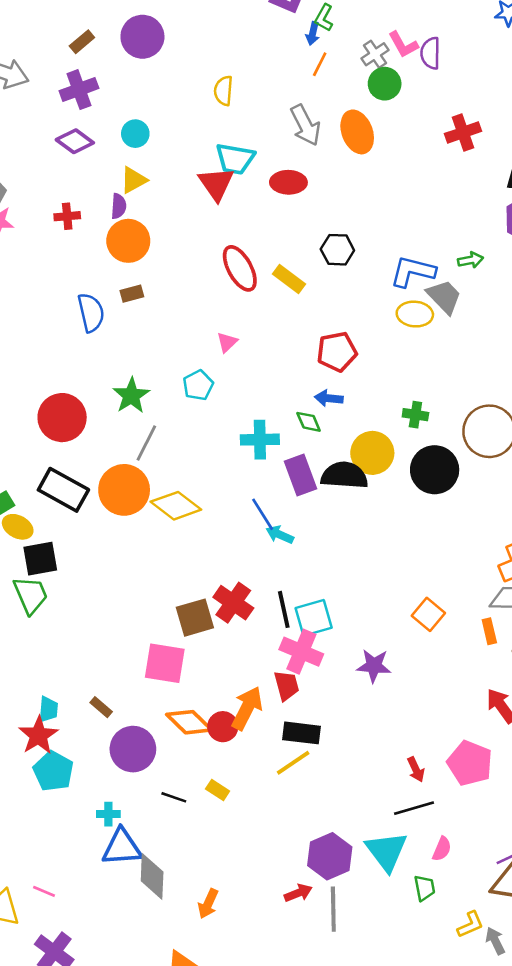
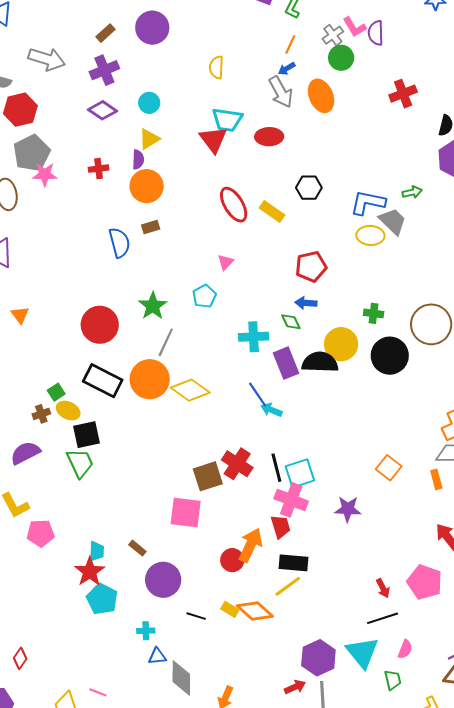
blue arrow: (313, 33) -> (287, 69), moved, turned 48
orange diamond: (189, 722) -> (255, 611), moved
blue triangle: (122, 847) -> (157, 656), size x0.6

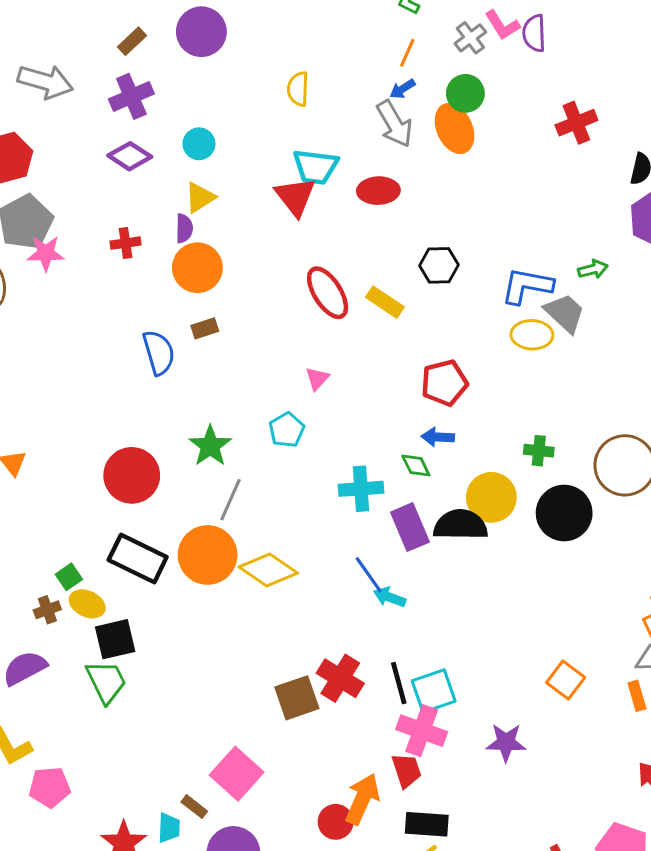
green circle: (341, 58) -> (465, 93), moved
pink square: (186, 513) -> (237, 774), moved, turned 36
cyan trapezoid: (97, 551) -> (169, 828), moved

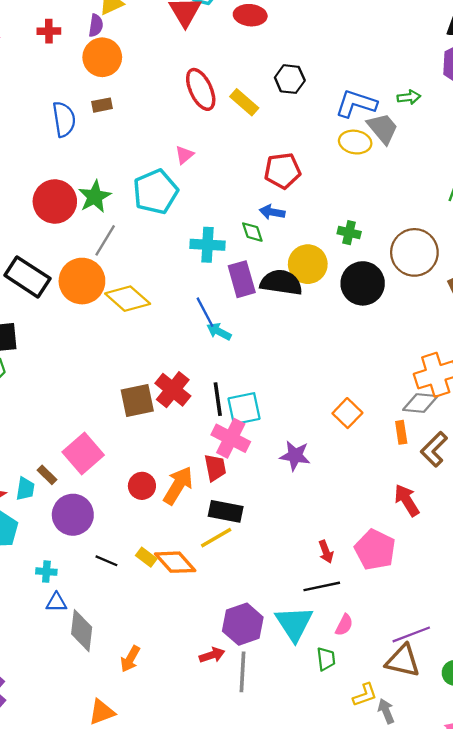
cyan pentagon: (287, 430) -> (156, 192), size x1.6
red circle: (132, 475) -> (55, 202), moved
red circle: (336, 822) -> (142, 486), moved

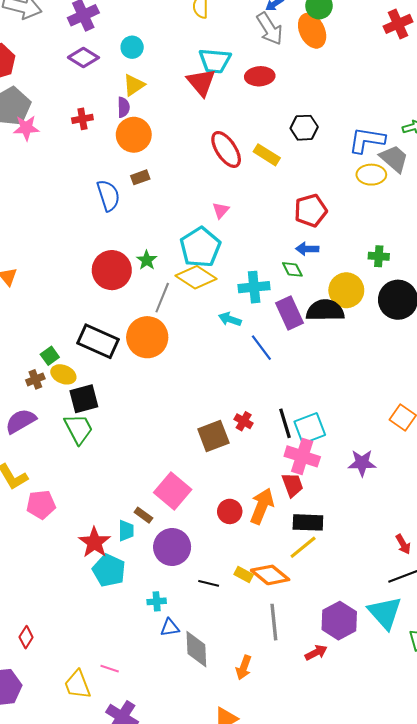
green star: (95, 197) -> (147, 260), size x0.7
yellow diamond: (128, 299) -> (196, 277), moved
cyan arrow: (219, 332) -> (230, 319), moved
red cross: (173, 390) -> (244, 421), size x0.6
gray line: (243, 672) -> (274, 622), moved

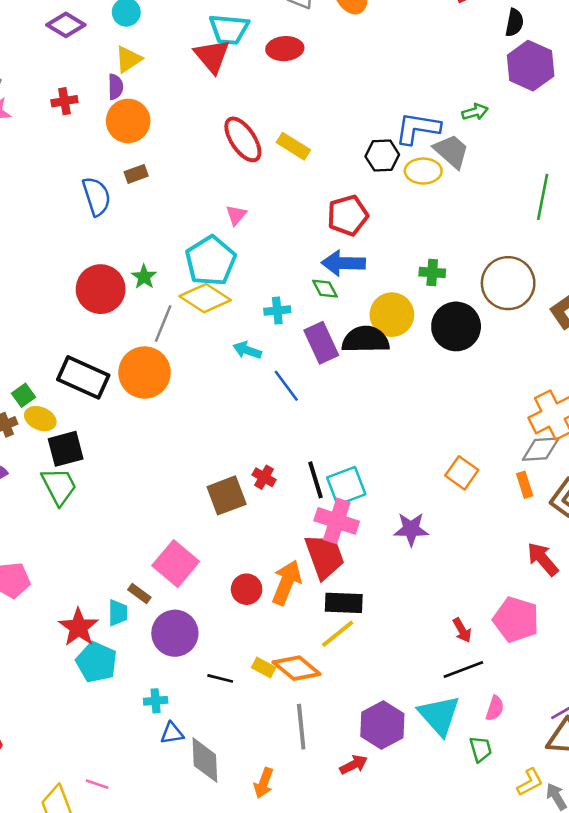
black hexagon: (304, 128) -> (382, 155), moved
blue arrow: (307, 249) -> (343, 263), size x1.5
cyan cross: (254, 287) -> (277, 310), size x0.7
red trapezoid: (292, 485) -> (325, 556), size x1.5

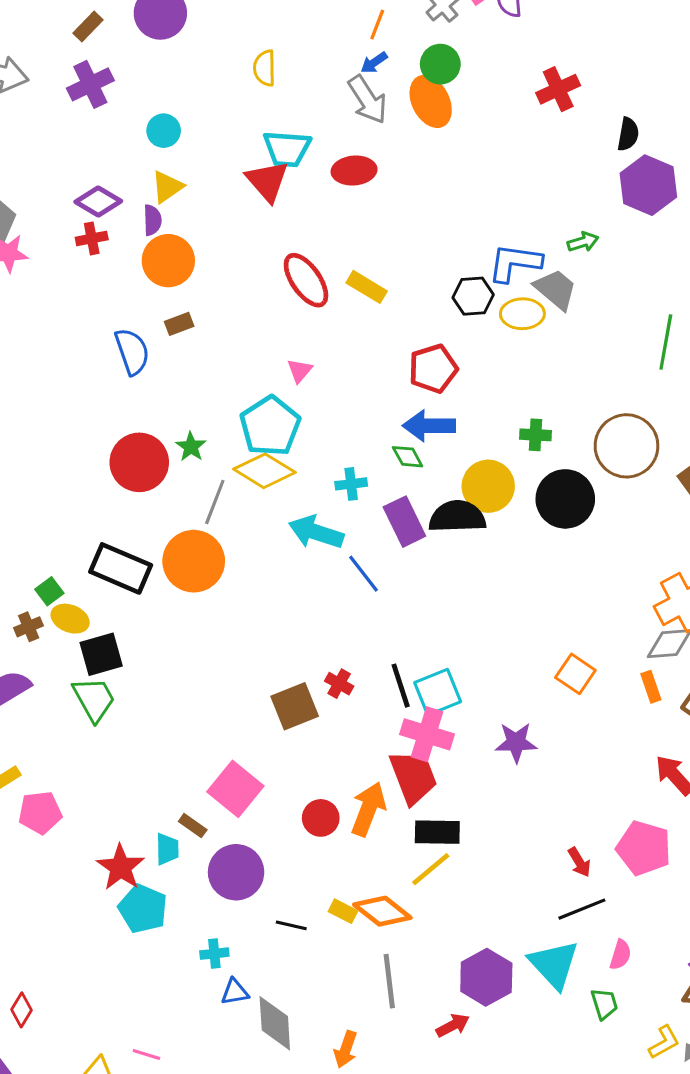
purple diamond: (66, 25) -> (98, 201), moved
cyan arrow: (247, 350) -> (316, 532), size x1.6

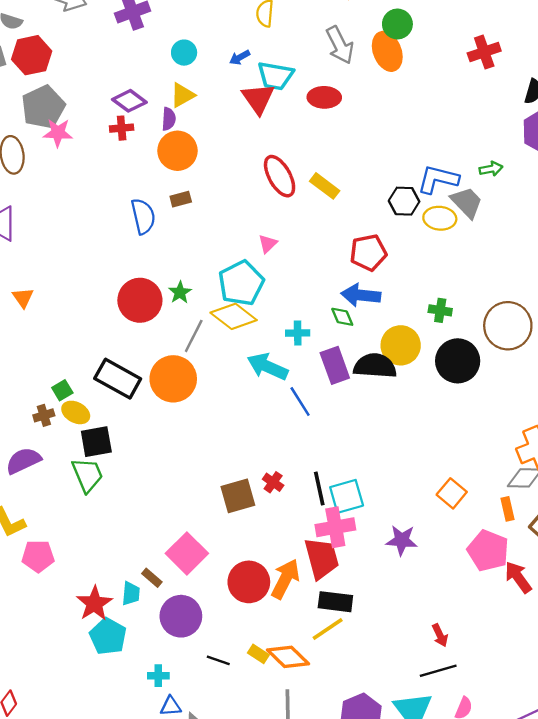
blue arrow: (374, 63) -> (240, 57), moved
pink cross: (427, 734) -> (335, 527), turned -33
red circle: (321, 818) -> (249, 582), size x1.5
pink pentagon: (644, 848) -> (488, 551), moved

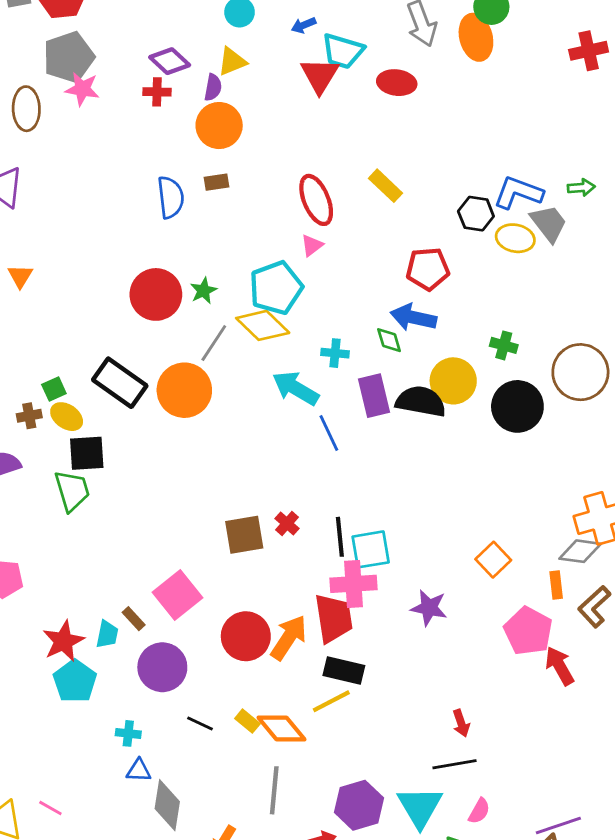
red ellipse: (280, 176) -> (316, 200), moved

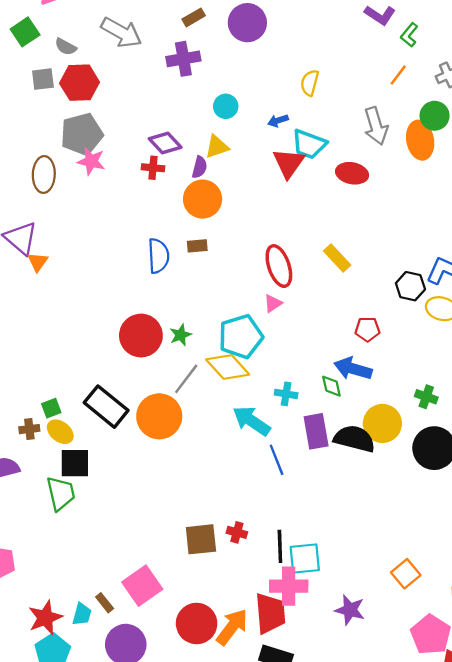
red pentagon: (428, 269) -> (367, 329), size x0.7
orange triangle: (20, 276) -> (38, 262), moved
red cross: (287, 523) -> (237, 532), turned -30

